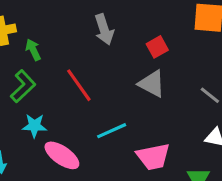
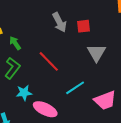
red square: (157, 47) -> (84, 26), moved, turned 32
gray triangle: (152, 84) -> (96, 53), turned 42

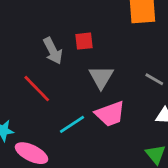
gray arrow: (59, 22) -> (53, 51), moved
pink trapezoid: (105, 100) -> (110, 114), moved

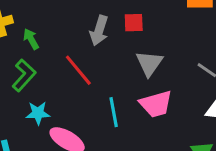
gray arrow: (53, 51) -> (99, 31), turned 40
cyan line: (72, 124) -> (114, 112), turned -72

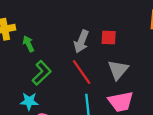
red line: (78, 70) -> (82, 72), moved
green L-shape: (24, 75) -> (42, 73), moved

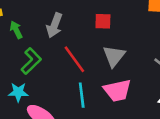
gray arrow: (81, 41) -> (54, 25), moved

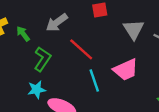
gray arrow: (54, 25) -> (57, 23), turned 45
gray triangle: (114, 56) -> (134, 29), moved

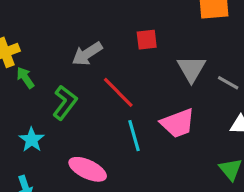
green arrow: (23, 34) -> (25, 78), moved
cyan star: (37, 90) -> (32, 140), moved, turned -30

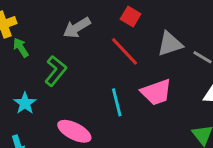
red square: (147, 40) -> (131, 17), turned 36
gray triangle: (191, 69) -> (170, 44), turned 40
red line: (118, 92) -> (125, 51), moved

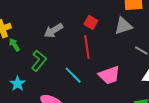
gray triangle: (170, 44) -> (123, 26), moved
red line: (125, 51) -> (87, 47), turned 35
cyan line: (117, 102) -> (73, 75), moved, turned -30

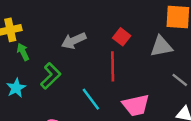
cyan star: (18, 84) -> (16, 88), moved

